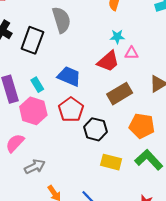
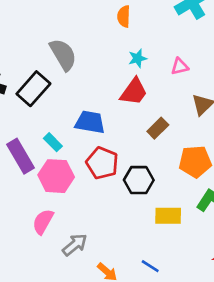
black rectangle: (32, 40) -> (33, 89), turned 35
pink triangle: (131, 53) -> (180, 66), moved
brown rectangle: (120, 94) -> (158, 128), size x0.7

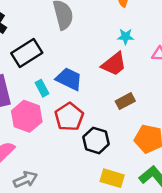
black rectangle: (33, 89) -> (27, 53), moved
cyan rectangle: (53, 142) -> (42, 88), moved

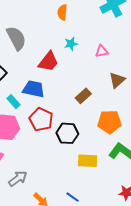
red trapezoid: (114, 64) -> (48, 62), moved

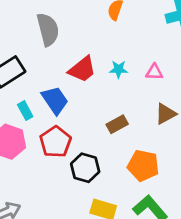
cyan star: (71, 44) -> (118, 69), moved
blue trapezoid: (34, 89) -> (55, 100), turned 30

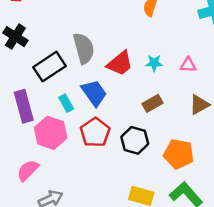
gray semicircle: (48, 29) -> (84, 48), moved
brown rectangle: (117, 124) -> (152, 103), moved
black hexagon: (85, 168) -> (135, 140), moved

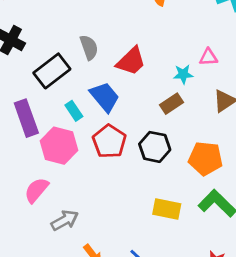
gray semicircle: (84, 48) -> (89, 47), size x0.7
cyan star: (154, 63) -> (183, 74), moved

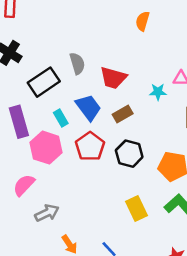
red trapezoid: (131, 61) -> (113, 78), turned 56
brown rectangle: (171, 104) -> (123, 114), moved
yellow rectangle: (167, 209) -> (137, 209), turned 50

